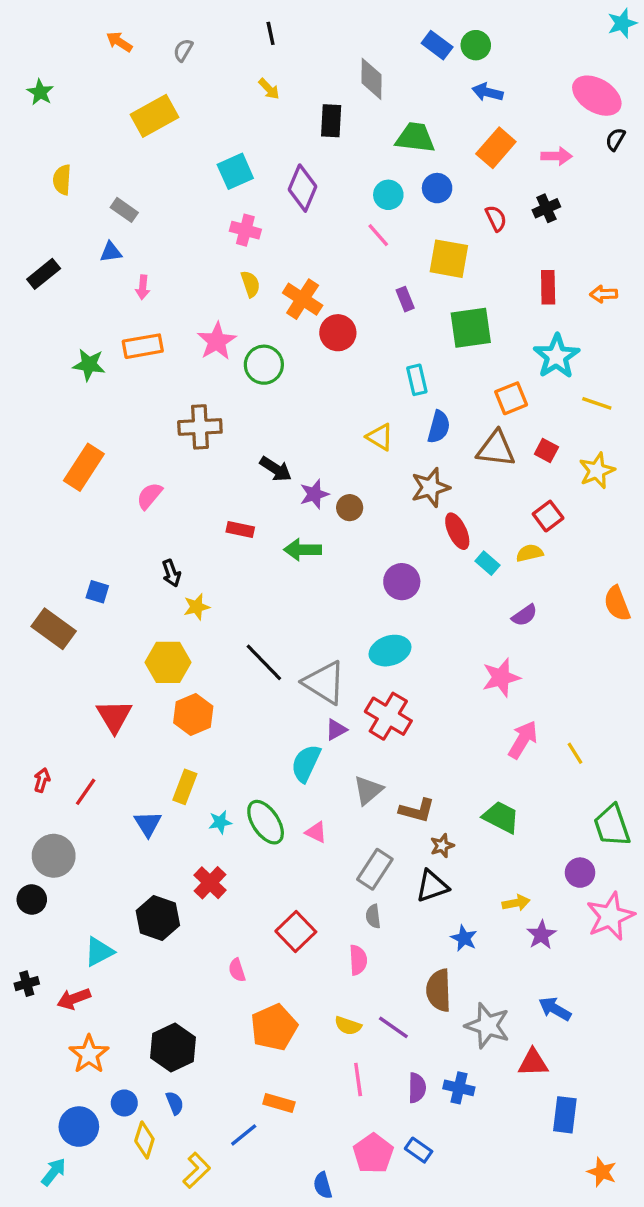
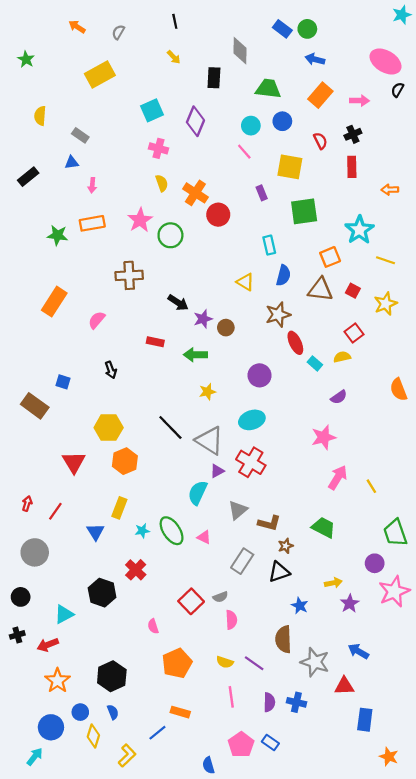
red rectangle: (548, 287) -> (352, 167), moved
yellow star: (197, 607) -> (207, 392), moved
black circle: (32, 899) -> (21, 597), moved
gray semicircle: (373, 916) -> (220, 597), moved, turned -104

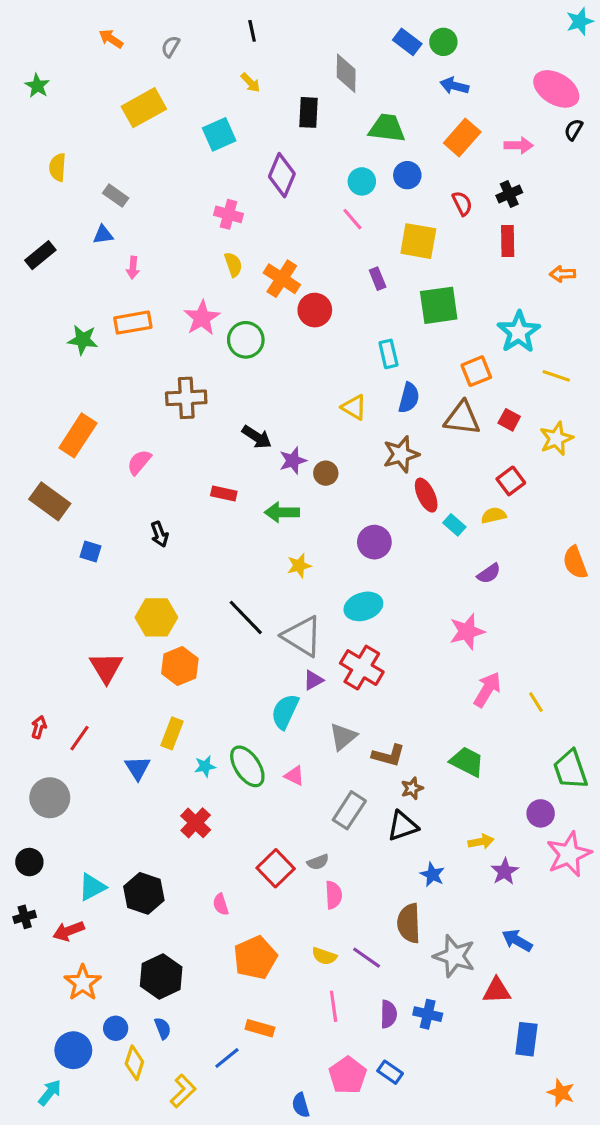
cyan square: (152, 110) -> (219, 134), moved
brown rectangle: (35, 406) -> (50, 501), moved
black hexagon: (102, 593) -> (144, 893), moved

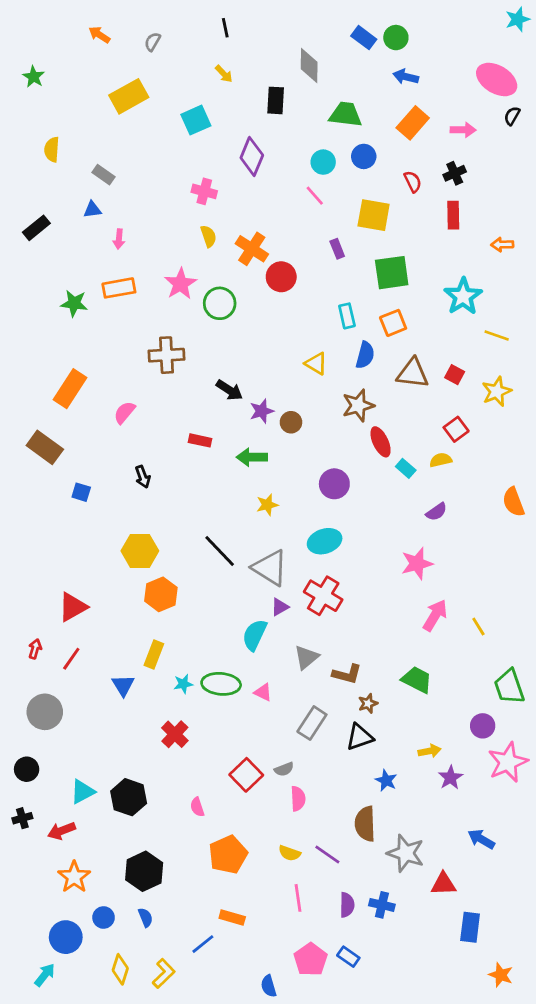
orange square: (476, 371) -> (393, 323), moved
red triangle: (106, 668) -> (73, 607), moved, turned 32
green ellipse: (247, 766) -> (221, 684), turned -51
blue arrow: (517, 940) -> (481, 839), moved
yellow diamond: (134, 1063) -> (120, 969), moved

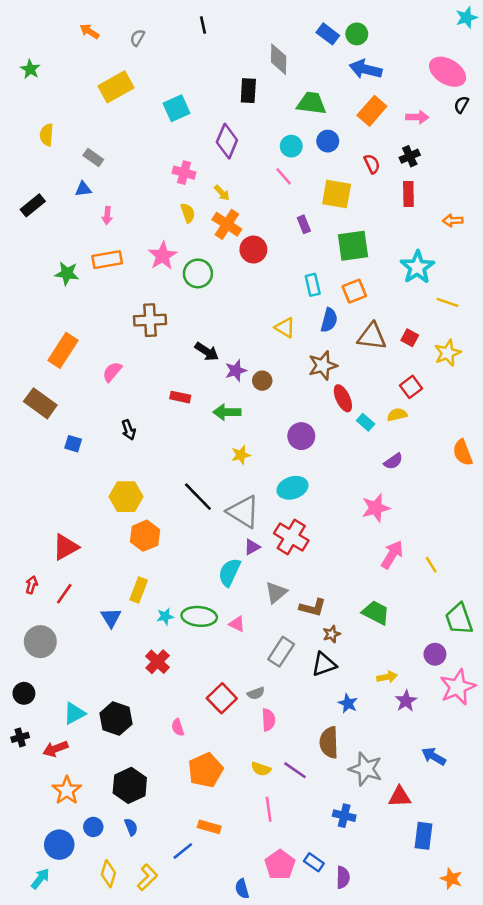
yellow arrow: (224, 74) -> (222, 193), moved
blue arrow: (406, 77) -> (366, 69), size x1.4
purple semicircle: (347, 905) -> (343, 877), moved

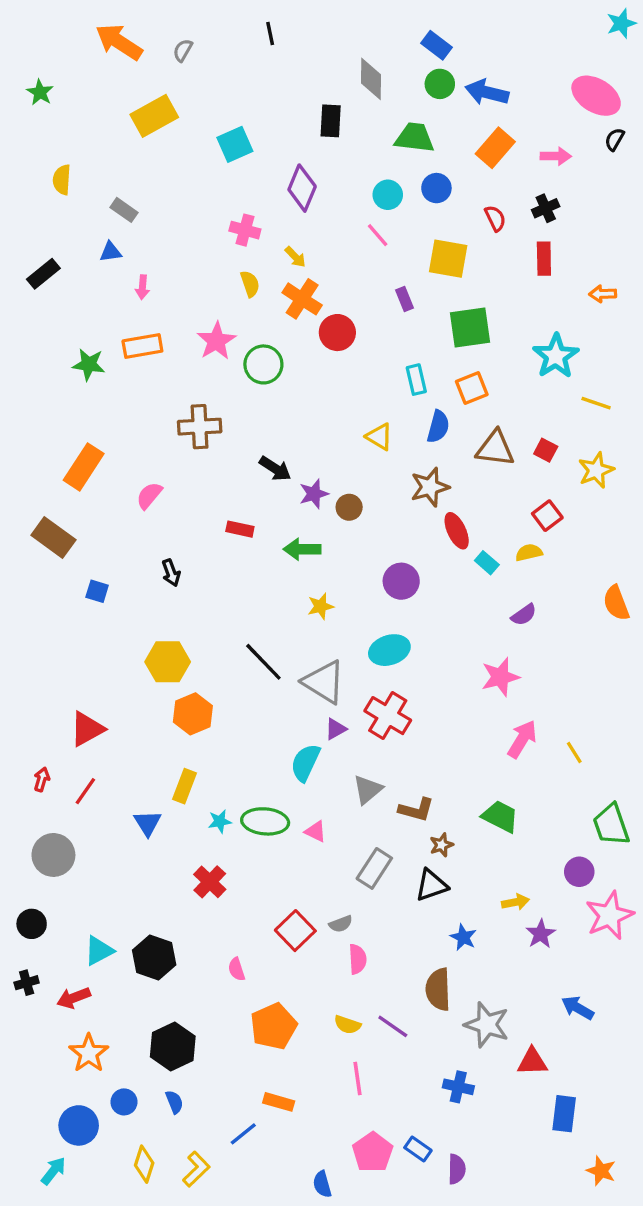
orange arrow: (89, 31) -> (119, 42), size x1.8
green circle: (357, 34) -> (440, 84), moved

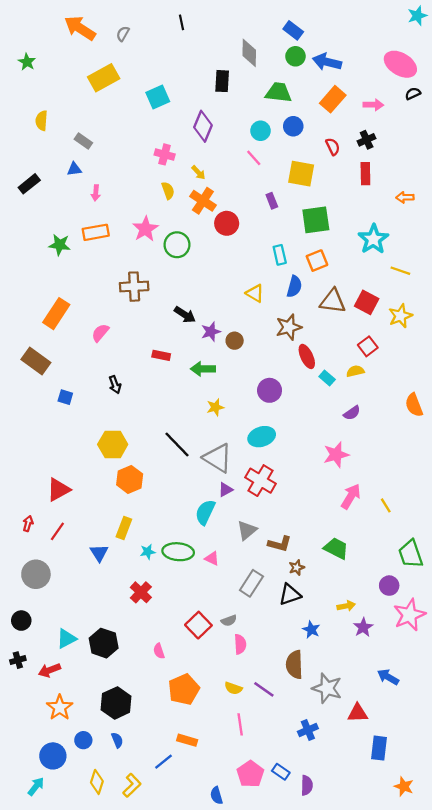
black semicircle: (615, 139) -> (413, 94), turned 35
red square: (546, 450) -> (367, 302), size x1.5
blue cross: (458, 1087) -> (308, 730), turned -36

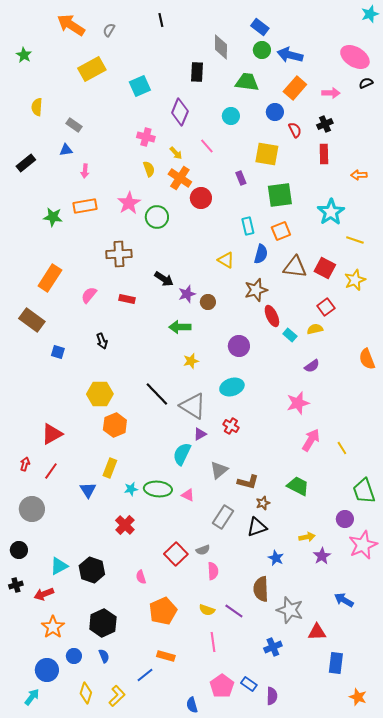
blue circle: (293, 126) -> (275, 112), moved
pink line: (254, 158) -> (207, 146), moved
red rectangle: (161, 355) -> (127, 299), moved
red cross: (260, 481) -> (231, 426), size x0.6

